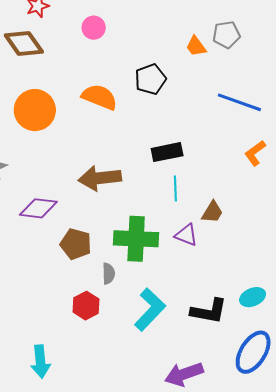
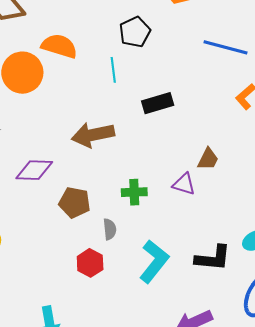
orange semicircle: (99, 97) -> (59, 46), moved
cyan line: (175, 188) -> (113, 70), moved
green cross: (136, 239) -> (134, 192), size x0.6

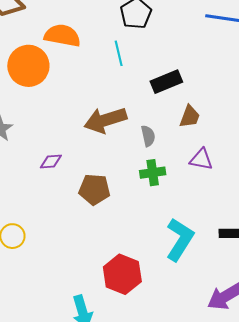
brown trapezoid: (208, 159) -> (190, 117), moved
purple diamond: (34, 170) -> (51, 162), size x0.6
gray semicircle: (110, 229) -> (148, 136), moved
red hexagon: (90, 263) -> (122, 274), moved, size x1.4

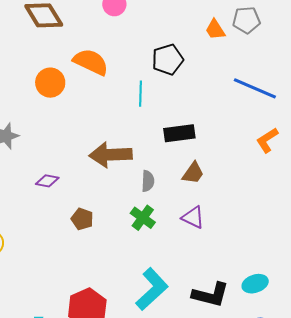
orange circle: (28, 66) -> (50, 83), size x0.7
green cross: (153, 173) -> (143, 218), turned 30
brown pentagon: (94, 189) -> (82, 219), size x0.7

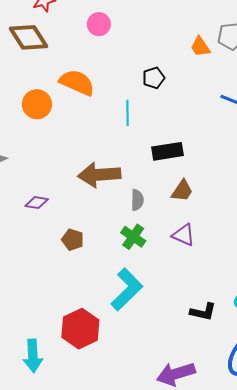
black pentagon: (168, 59) -> (154, 78), size x0.7
cyan L-shape: (152, 289) -> (127, 289), moved
black L-shape: (211, 295) -> (203, 312), size x0.7

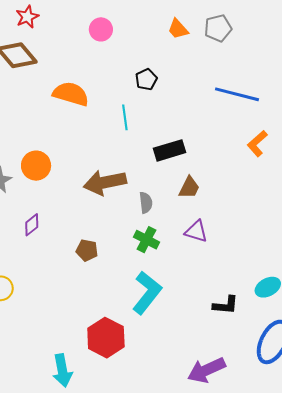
pink circle: (99, 24) -> (101, 29), moved
orange trapezoid: (200, 47) -> (178, 29), moved
orange circle: (37, 104) -> (36, 166), moved
purple diamond: (37, 203) -> (32, 225), moved, turned -40

